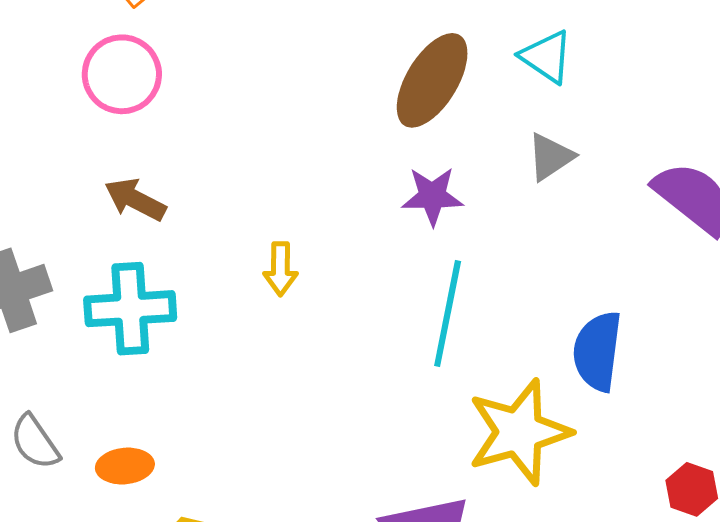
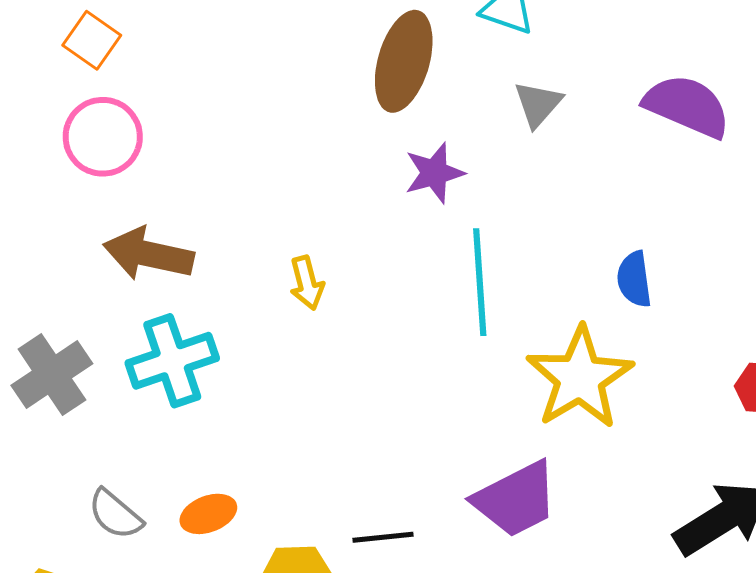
brown arrow: (135, 200) -> (148, 254), size x1.4
blue semicircle: (597, 351) -> (634, 279), size x0.7

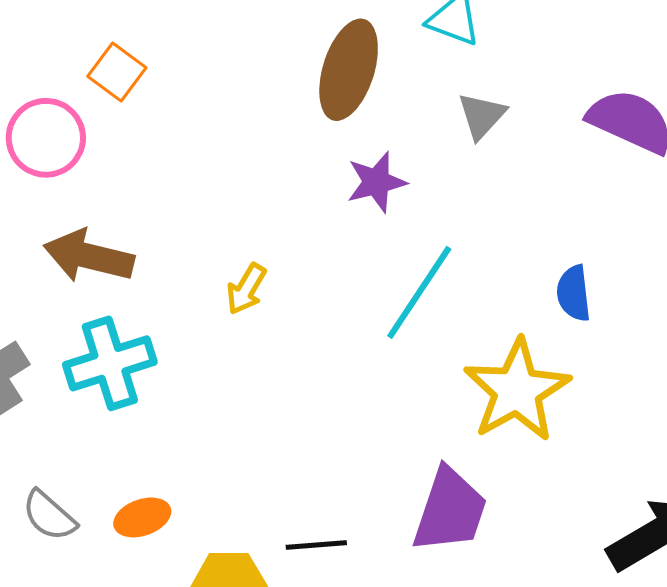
orange square: (92, 40) -> (117, 72), moved
cyan line: (480, 282) -> (419, 292), turned 36
yellow arrow: (307, 283) -> (246, 289), turned 44
purple trapezoid: (516, 499) -> (450, 510), turned -46

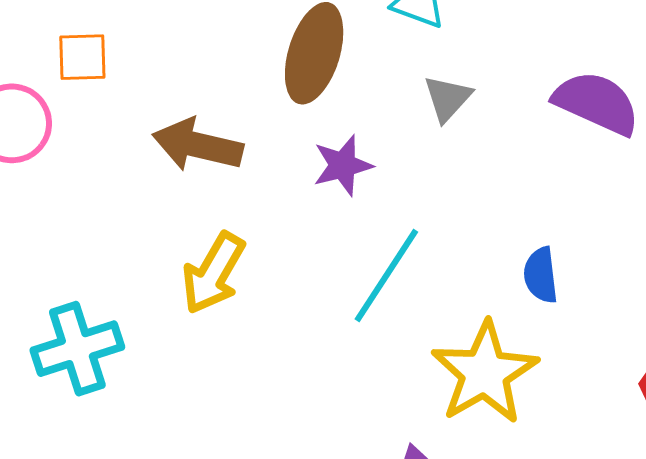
orange square: (117, 72) -> (82, 57), turned -38
brown arrow: (89, 256) -> (198, 145), moved
yellow arrow: (246, 289) -> (213, 273), size x1.6

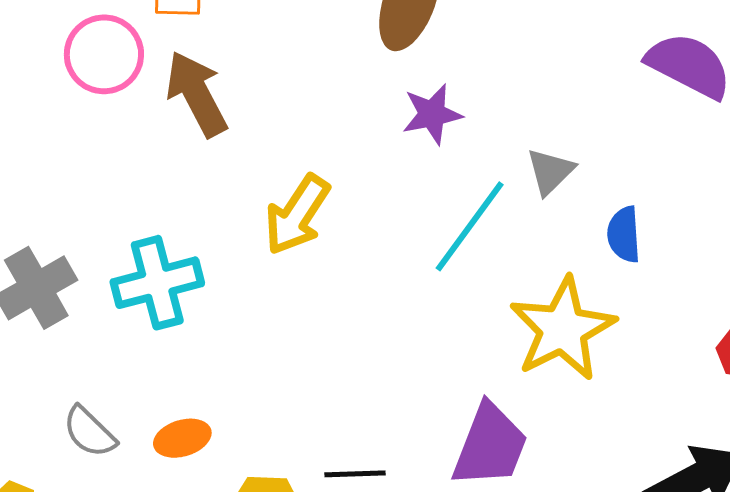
gray triangle: (448, 98) -> (550, 171), moved
brown arrow: (198, 145) -> (197, 94), moved, turned 46

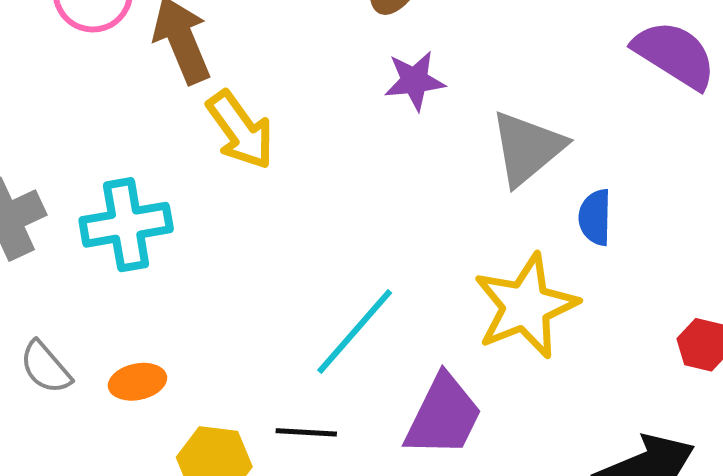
gray triangle: (550, 171) -> (527, 148), size x1.6
yellow arrow: (297, 215) -> (240, 130), moved, turned -74
cyan line: (470, 226) -> (355, 331), moved

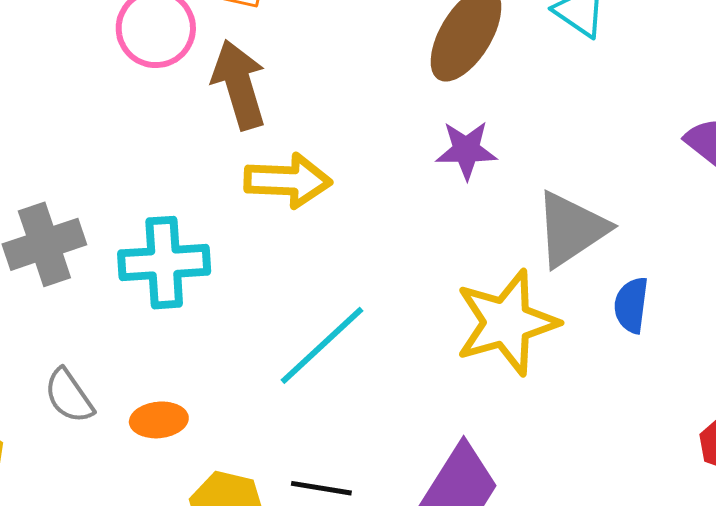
yellow arrow: (240, 130) -> (288, 181), turned -58
yellow star: (526, 306) -> (507, 323), moved
cyan line: (355, 331) -> (322, 345), moved

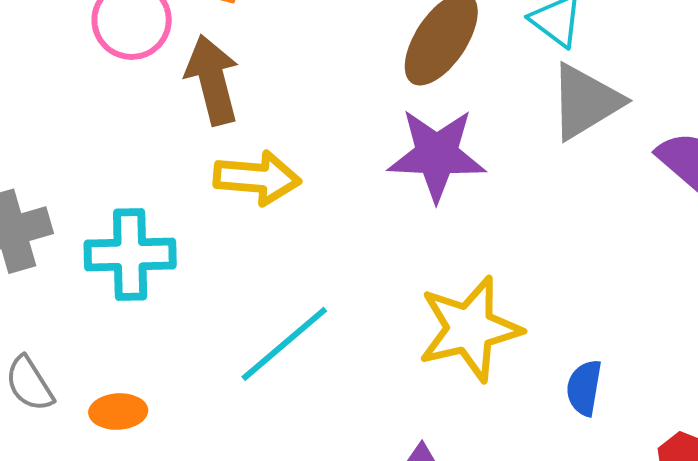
purple star: (466, 150) -> (437, 155), size x1.6
gray triangle: (571, 229) -> (585, 102), moved
blue semicircle: (631, 305) -> (584, 388), moved

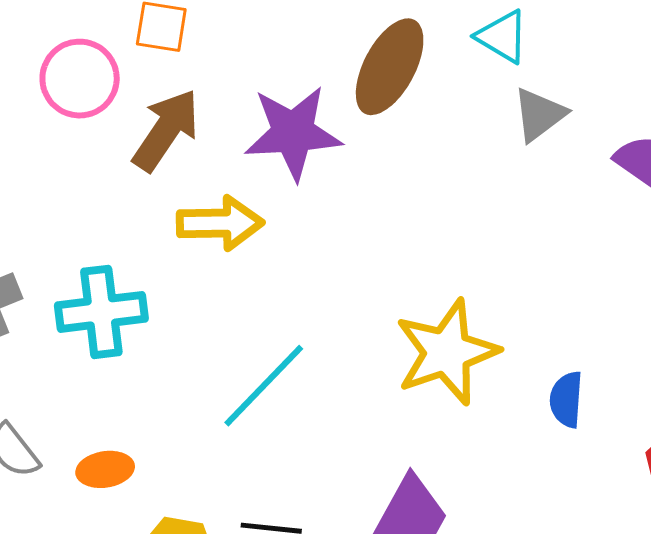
brown arrow: (212, 80) -> (166, 130), turned 54
gray triangle: (585, 102) -> (539, 115), size x0.7
purple star: (437, 155) -> (293, 133), moved

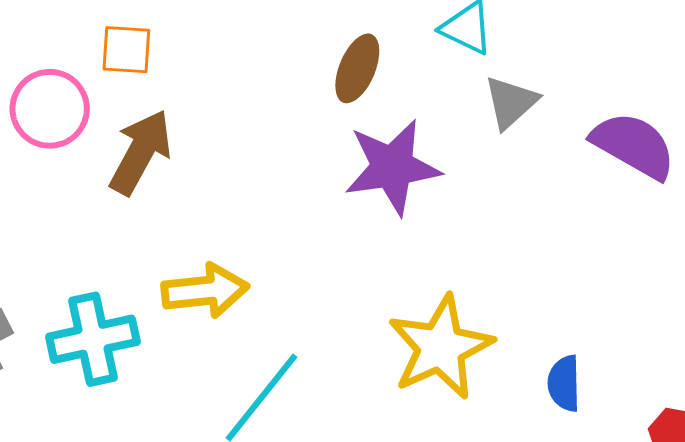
brown ellipse: (390, 67) -> (357, 68), size x0.7
purple star: (293, 133) -> (392, 167), moved
yellow arrow: (220, 223) -> (205, 291), moved

